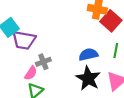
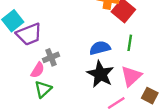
purple trapezoid: (24, 40) -> (29, 34), turned -30

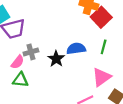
black star: (100, 74) -> (56, 59), moved, size x0.7
green triangle: (43, 89) -> (20, 80), turned 42

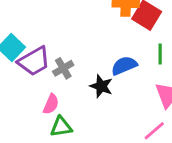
gray cross: (31, 52) -> (63, 68), moved

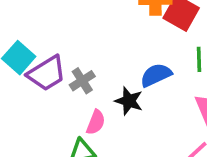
pink semicircle: (51, 104) -> (96, 122), moved

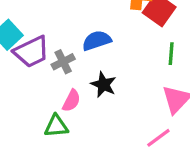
blue semicircle: (156, 75) -> (97, 41), moved

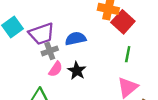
purple trapezoid: (31, 52) -> (42, 34), moved
pink semicircle: (71, 101) -> (56, 69), moved

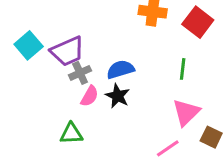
red square: (123, 22) -> (198, 22), moved
blue semicircle: (76, 39) -> (120, 69), moved

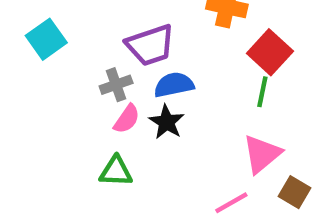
red square: (198, 22) -> (270, 52), moved
purple trapezoid: (67, 51) -> (150, 45), moved
green triangle: (71, 134) -> (116, 171), moved

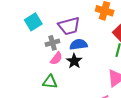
cyan square: (46, 39) -> (33, 22), moved

